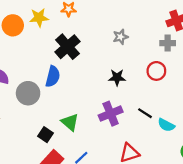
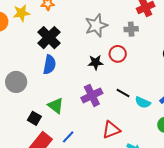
gray star: (120, 37) -> (96, 25), size x1.6
gray cross: (168, 43) -> (131, 29), moved
red circle: (156, 71) -> (118, 54), moved
blue semicircle: (53, 76) -> (49, 65), moved

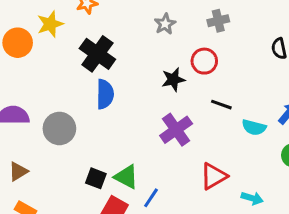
gray star: (96, 25) -> (165, 24), size x0.6
black line: (123, 93) -> (221, 105), moved
green triangle: (56, 106) -> (126, 177), moved

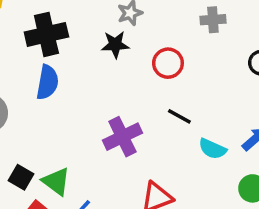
gray cross: (218, 21) -> (213, 20), moved
black cross: (97, 54) -> (46, 34), turned 32
black star: (173, 79) -> (115, 45), moved

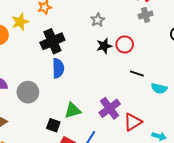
black star: (115, 45) -> (104, 46), moved
purple cross: (122, 137) -> (110, 108), moved
green triangle: (56, 181) -> (73, 110), moved, turned -42

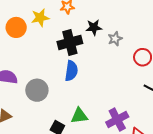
gray star: (98, 20) -> (115, 39), moved
black star: (104, 46) -> (94, 27), moved

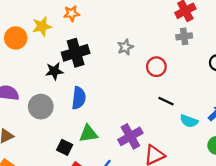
black star: (94, 27) -> (54, 71), moved
blue semicircle: (71, 71) -> (79, 98), moved

